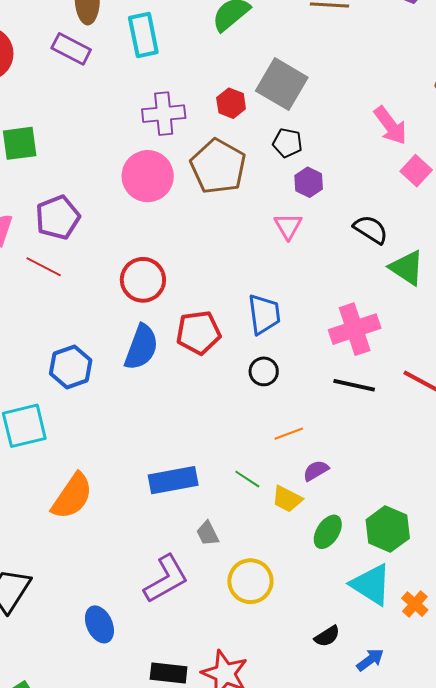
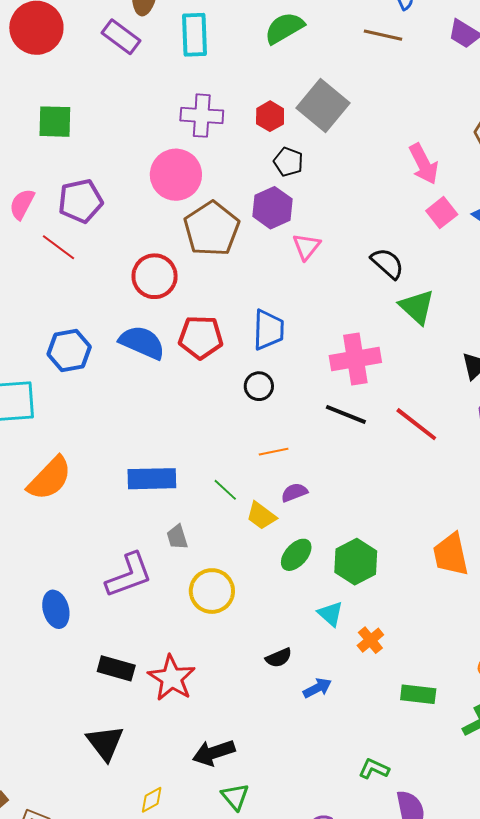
black pentagon: (287, 143) -> (288, 162), moved
brown pentagon: (218, 166) -> (212, 229), moved
purple hexagon: (309, 182) -> (273, 208), moved, size x1.4
blue semicircle: (141, 347) -> (142, 342), turned -96
cyan triangle: (371, 585) -> (330, 614), size x0.6

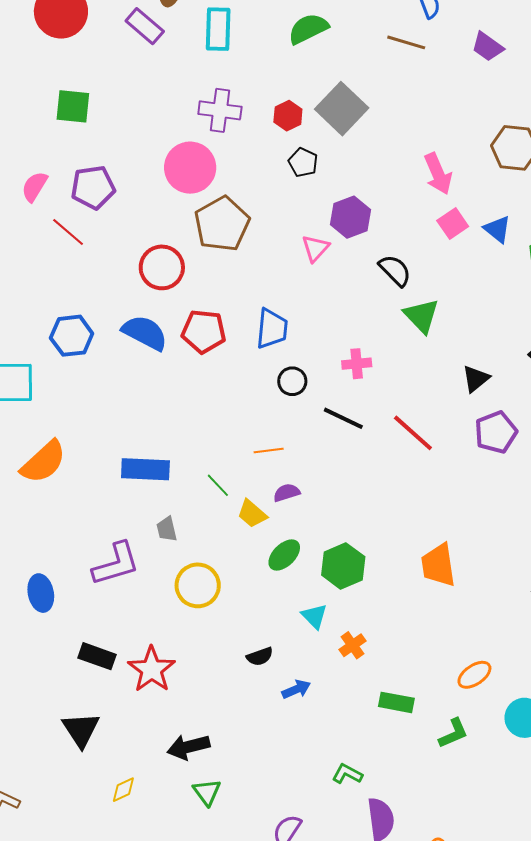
purple hexagon: (273, 208) -> (350, 217), moved
pink cross: (355, 359) -> (357, 364), size x0.6
black circle: (259, 386) -> (292, 381), moved

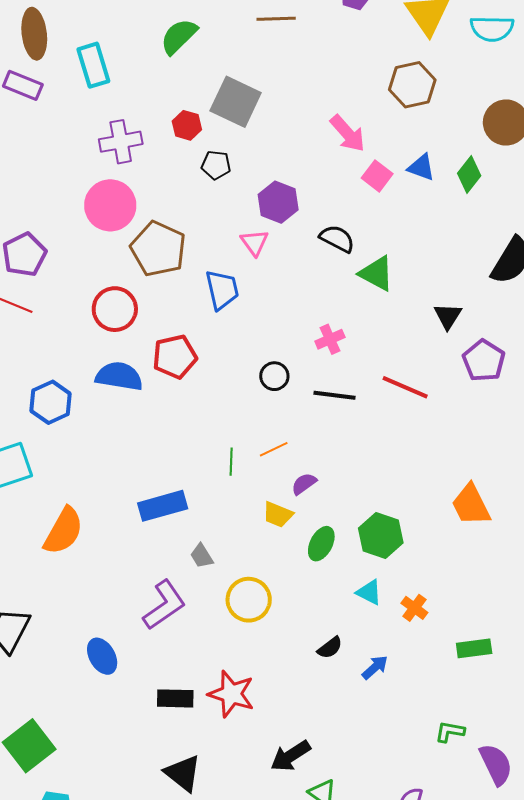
blue trapezoid: (272, 329) -> (222, 290), moved
green line: (218, 485) -> (231, 462), moved, turned 64

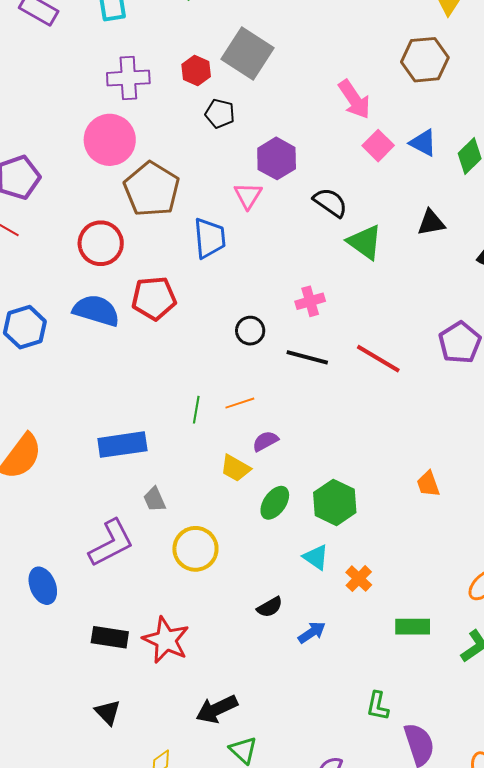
black triangle: (448, 316) -> (431, 223), moved, turned 40
orange trapezoid: (471, 505) -> (428, 484), size x0.6
green L-shape: (450, 732) -> (378, 706), turned -96
black triangle: (183, 773) -> (108, 712), size x0.7

